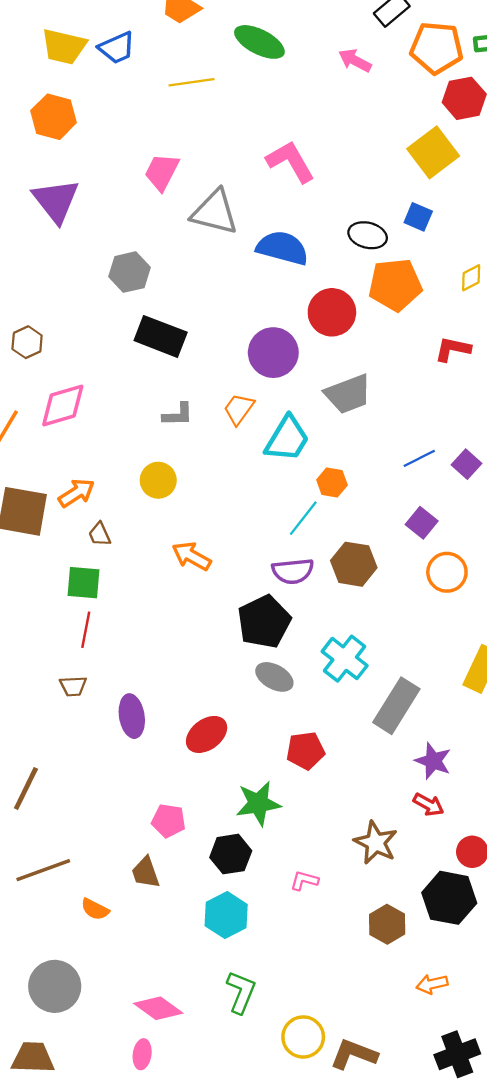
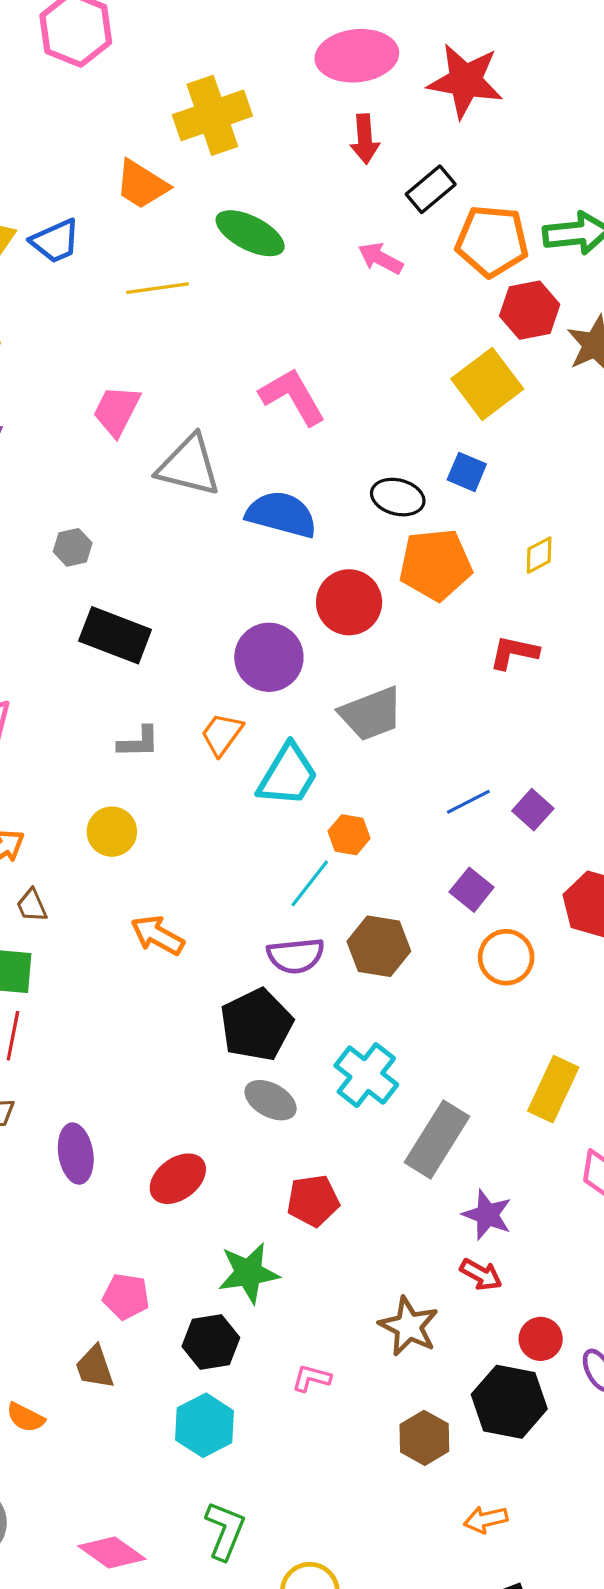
gray hexagon: (129, 272) -> (73, 547), size x0.7

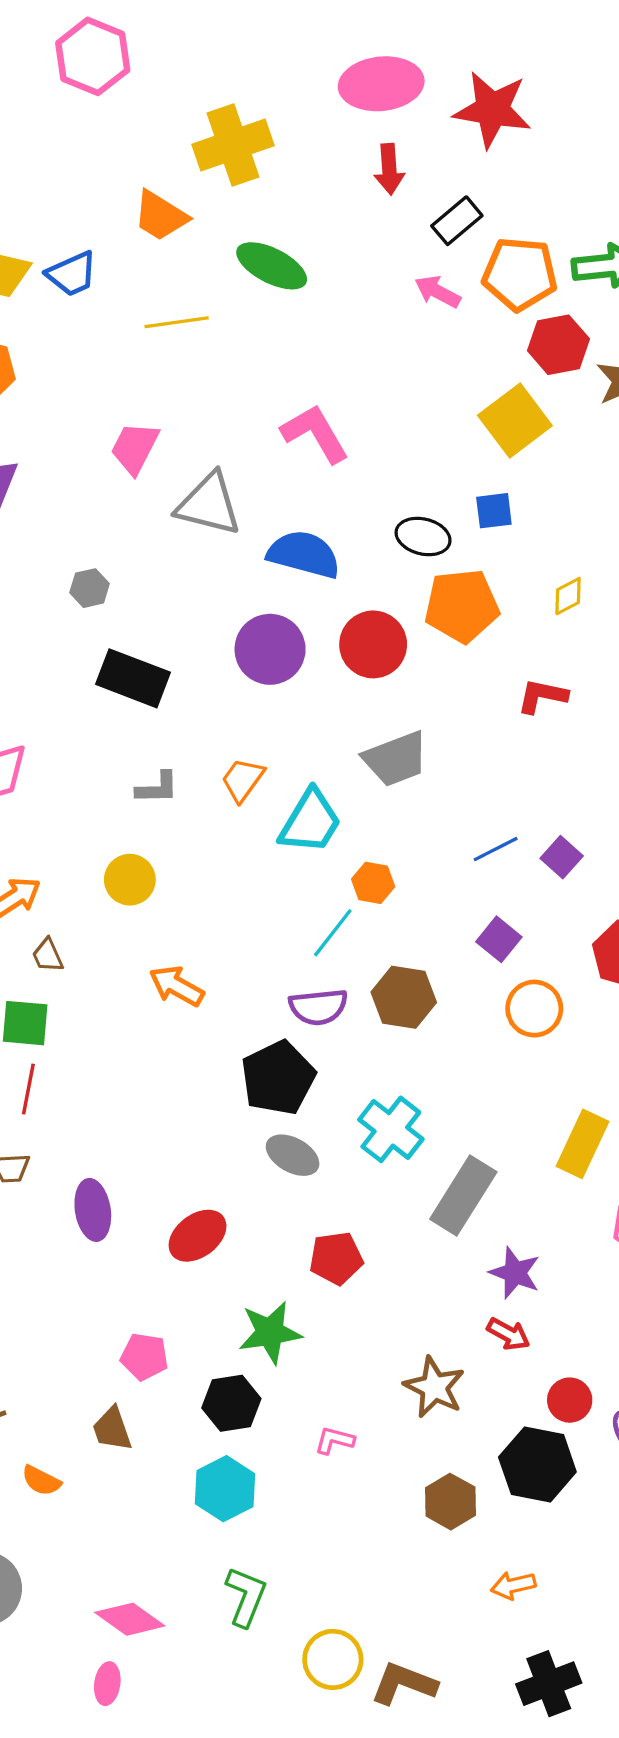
pink arrow: (380, 258) -> (438, 292), moved
blue square: (467, 472) -> (494, 511), turned -30
purple circle: (269, 657) -> (270, 649), moved

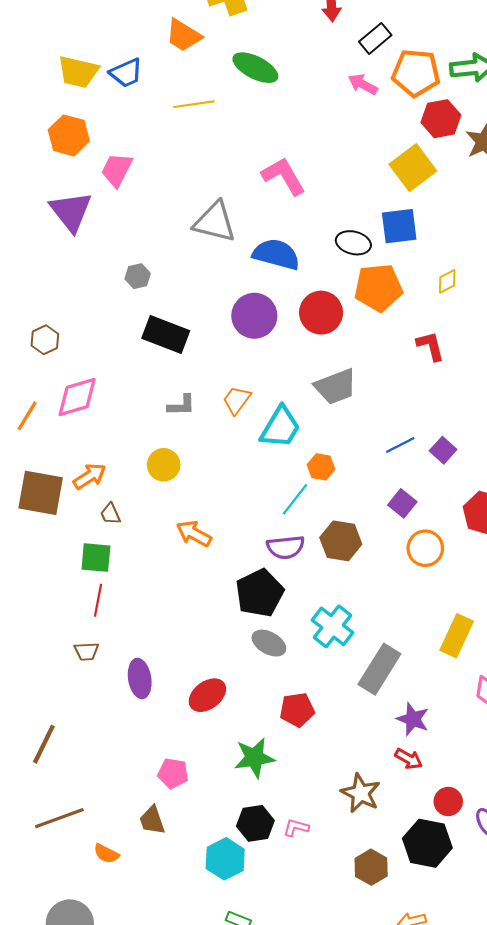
pink trapezoid: (135, 448) -> (117, 170), moved
blue square: (494, 511) -> (399, 226), size x1.5
red L-shape: (542, 696) -> (431, 346), turned 64
black hexagon: (231, 1403) -> (255, 823), moved

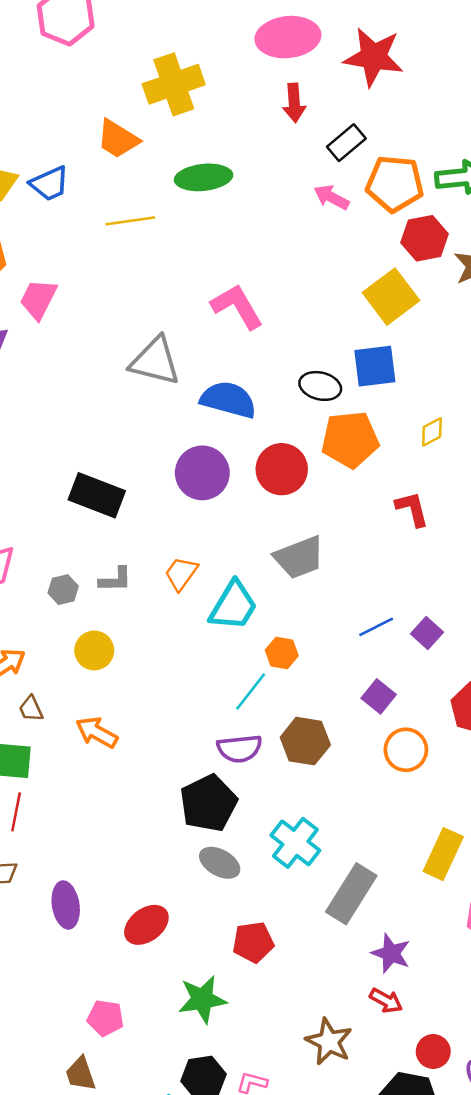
green ellipse: (255, 68) -> (204, 177), turned -33
gray hexagon: (138, 276) -> (63, 590), moved
orange arrow: (194, 534) -> (97, 732), moved

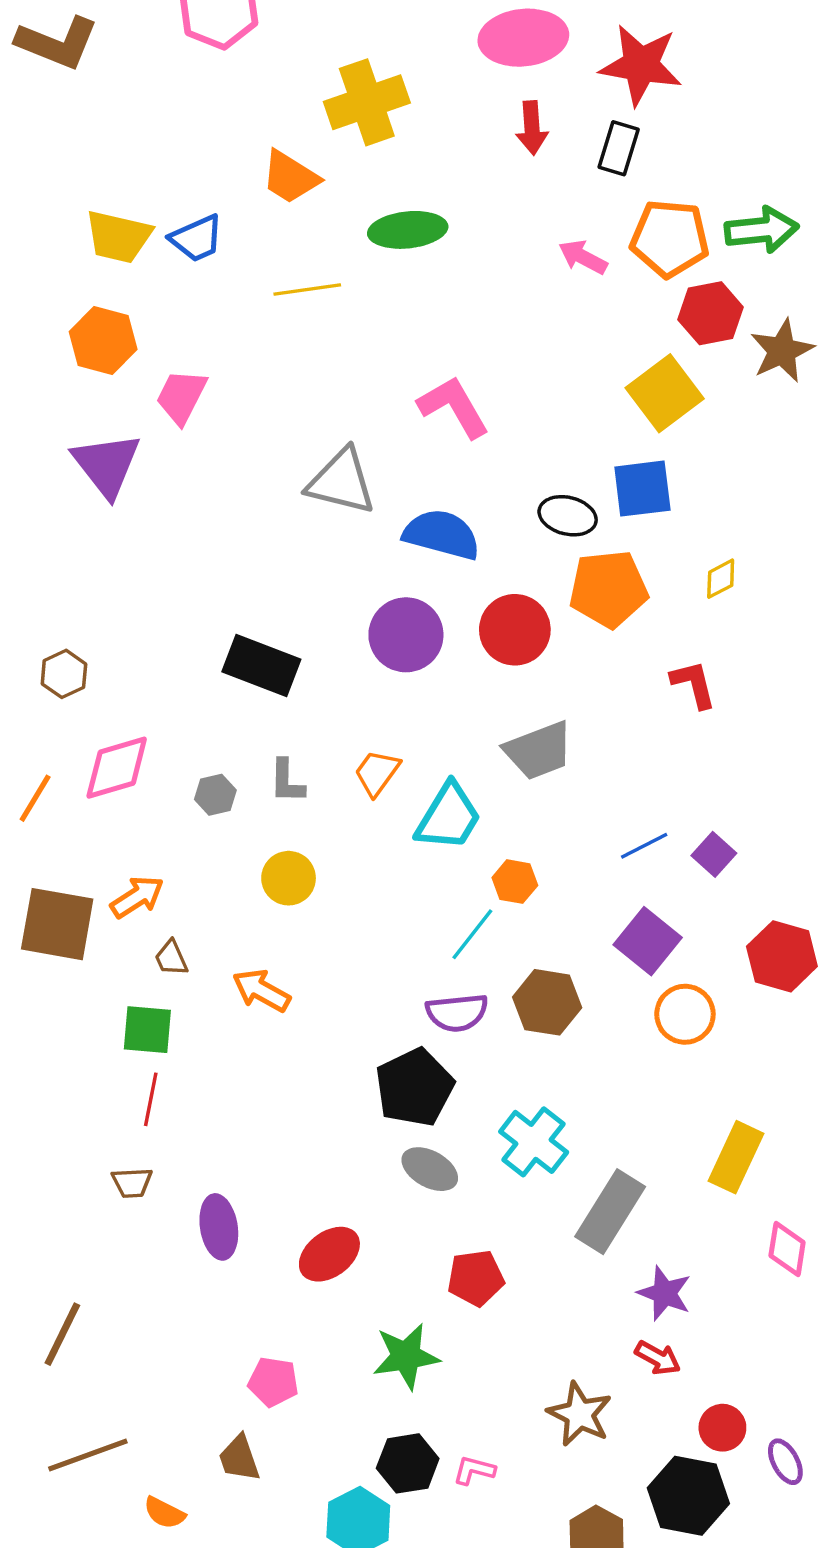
black rectangle: (346, 143) -> (619, 148), moved, turned -33
gray L-shape: (115, 580) -> (287, 781), turned 92
yellow circle: (94, 650) -> (289, 878), moved
purple square: (379, 696) -> (648, 941), size x1.4

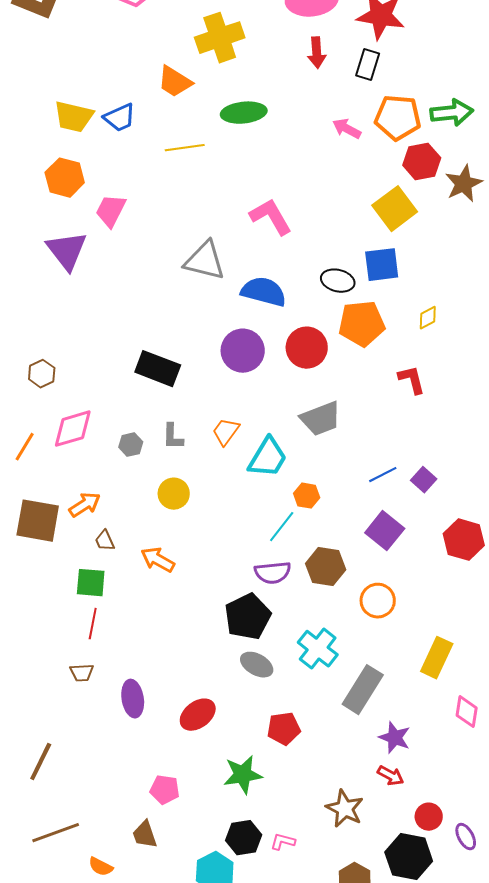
orange circle: (685, 1014) -> (378, 601), moved

